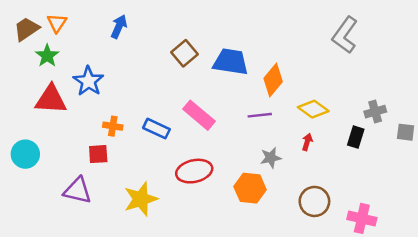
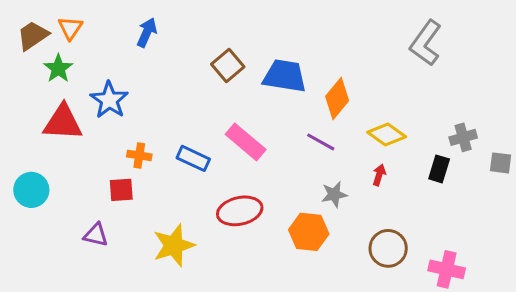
purple line: (260, 115) -> (321, 142), turned 35
purple triangle: (78, 191) -> (96, 235), size x0.7

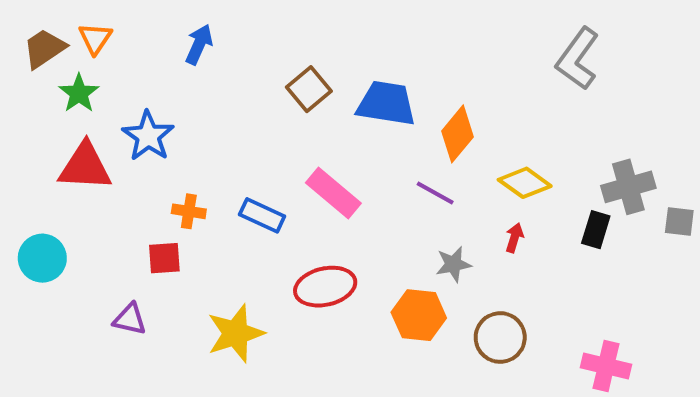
gray cross: (463, 137) -> (628, 187), size x1.4
brown circle: (388, 248) -> (500, 337), moved

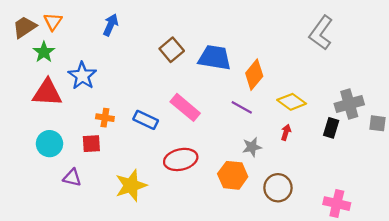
cyan circle: (42, 258) -> (49, 144), moved

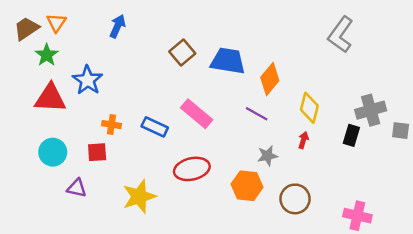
yellow diamond: (292, 102) -> (309, 108), turned 68

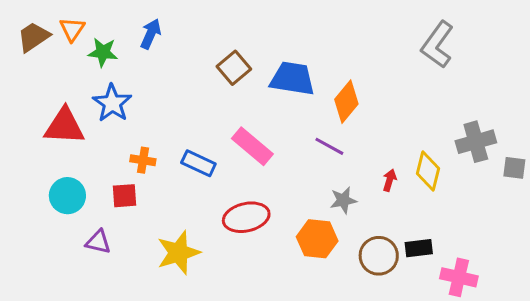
green star: (47, 55) -> (103, 52), moved, turned -30
yellow diamond: (309, 108) -> (428, 171), moved
black rectangle: (351, 135) -> (419, 248), moved, turned 66

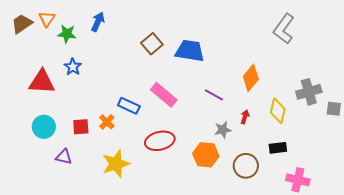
orange diamond: (346, 102) -> (251, 78), moved
blue star: (112, 103) -> (73, 67), size x0.7
orange cross: (143, 160) -> (107, 122), moved, turned 35
red arrow: (390, 180) -> (245, 117), moved
black rectangle: (419, 248) -> (278, 148), moved

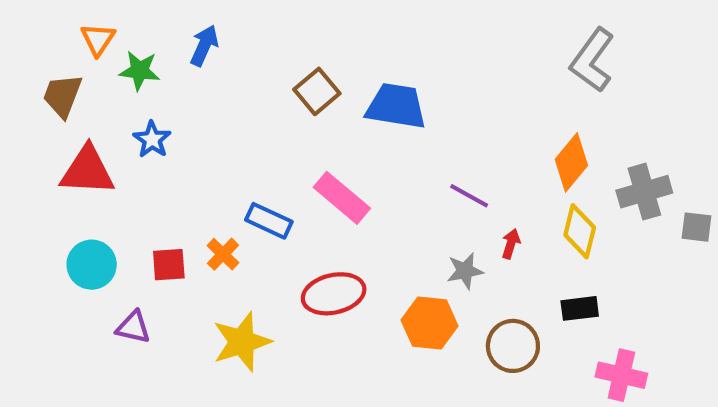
brown trapezoid: (22, 24) -> (62, 96), moved, turned -35
orange diamond: (251, 78) -> (571, 162), moved
purple line: (214, 95) -> (469, 196), moved

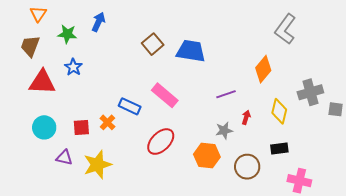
orange triangle: (98, 39) -> (38, 14), moved
orange diamond: (571, 162) -> (263, 69), moved
purple line: (469, 196) -> (226, 94), turned -48
red ellipse: (334, 294) -> (161, 141), turned -32
yellow star: (242, 342) -> (97, 165), moved

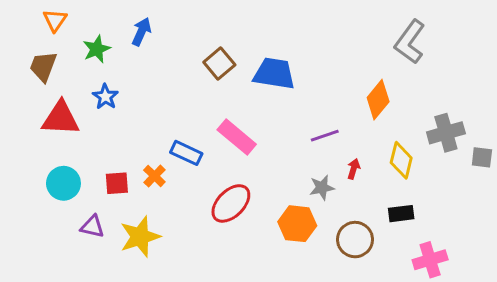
green star: (67, 34) -> (97, 49), turned -30
pink cross: (299, 181) -> (430, 260), turned -30

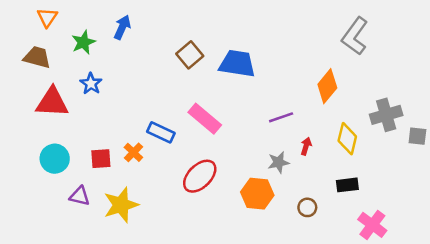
brown trapezoid: (43, 66) -> (37, 57), turned 84
brown circle: (355, 240) -> (307, 207), size x0.6
pink cross: (430, 260) -> (372, 225), turned -36

